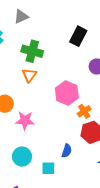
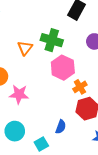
green cross: (32, 51) -> (52, 40), moved
cyan square: (48, 168) -> (41, 144), turned -32

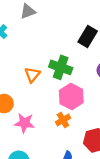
orange cross: (80, 87) -> (63, 120), moved

